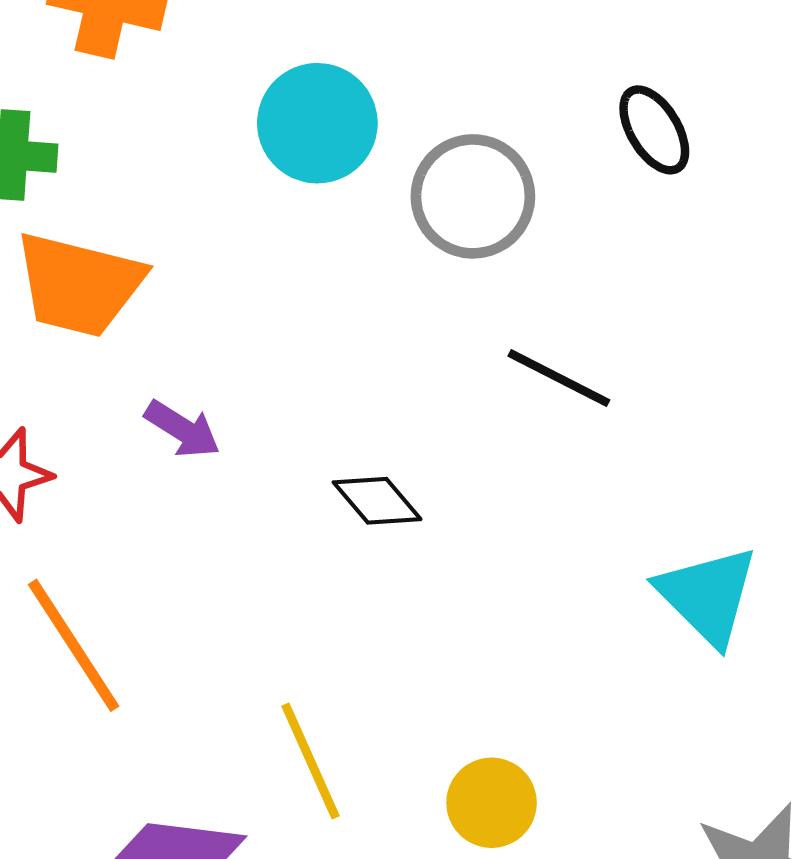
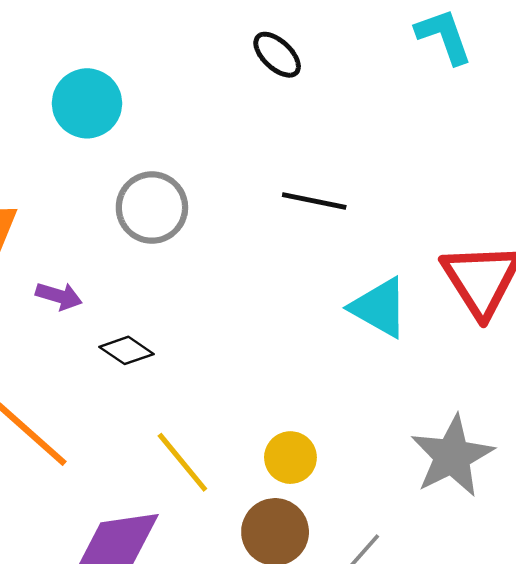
gray circle: (473, 196) -> (152, 208), moved
black line: (559, 378) -> (314, 201), moved
black diamond: (377, 501) -> (126, 350), moved

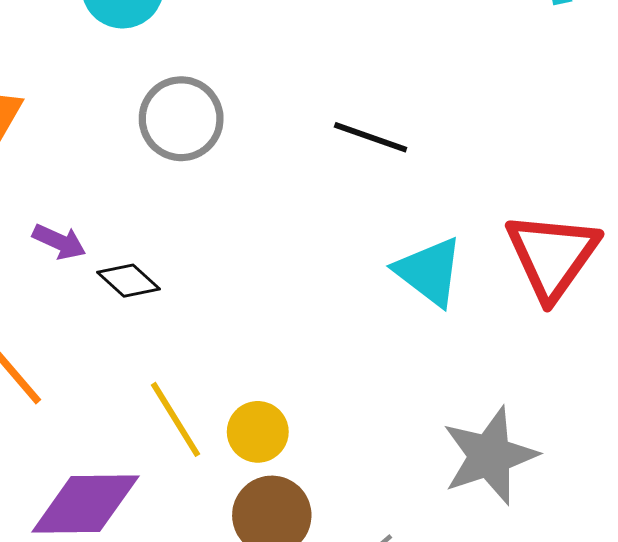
purple arrow: (59, 296) -> (59, 242), moved
yellow circle: (290, 458) -> (258, 432), moved

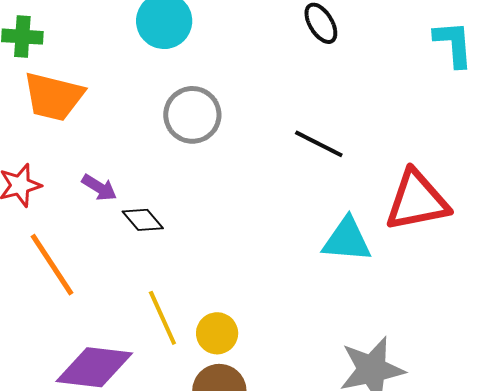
red triangle: (552, 256) -> (417, 201), moved, turned 36
cyan triangle: (429, 272) -> (347, 240), turned -40

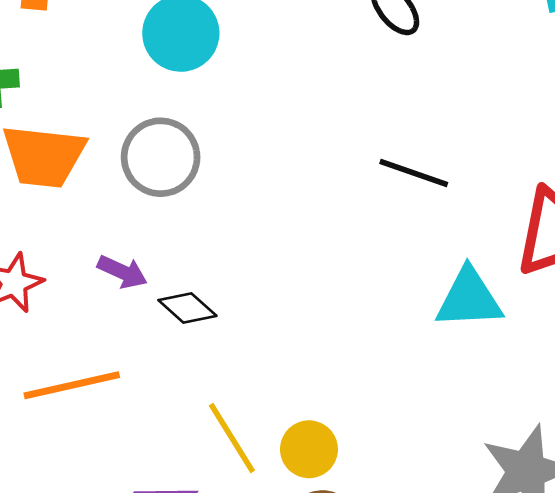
gray circle: (192, 115) -> (161, 157), moved
orange line: (52, 265) -> (72, 385), turned -62

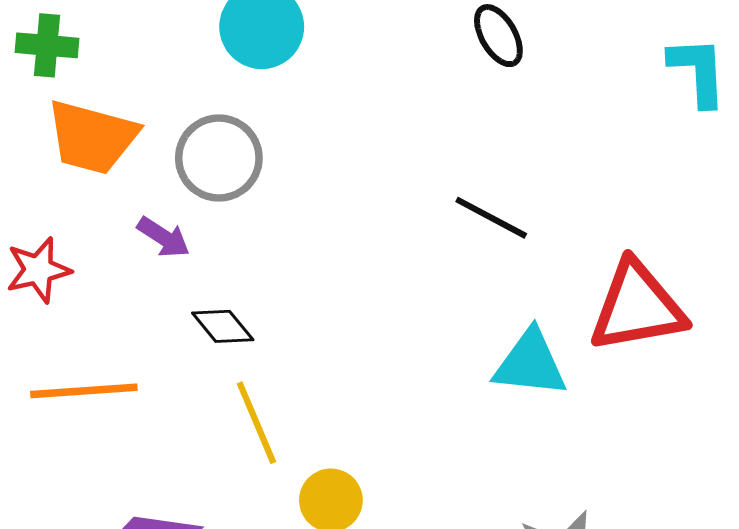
purple arrow: (122, 272) -> (163, 237), moved
yellow line: (232, 438) -> (256, 423), moved

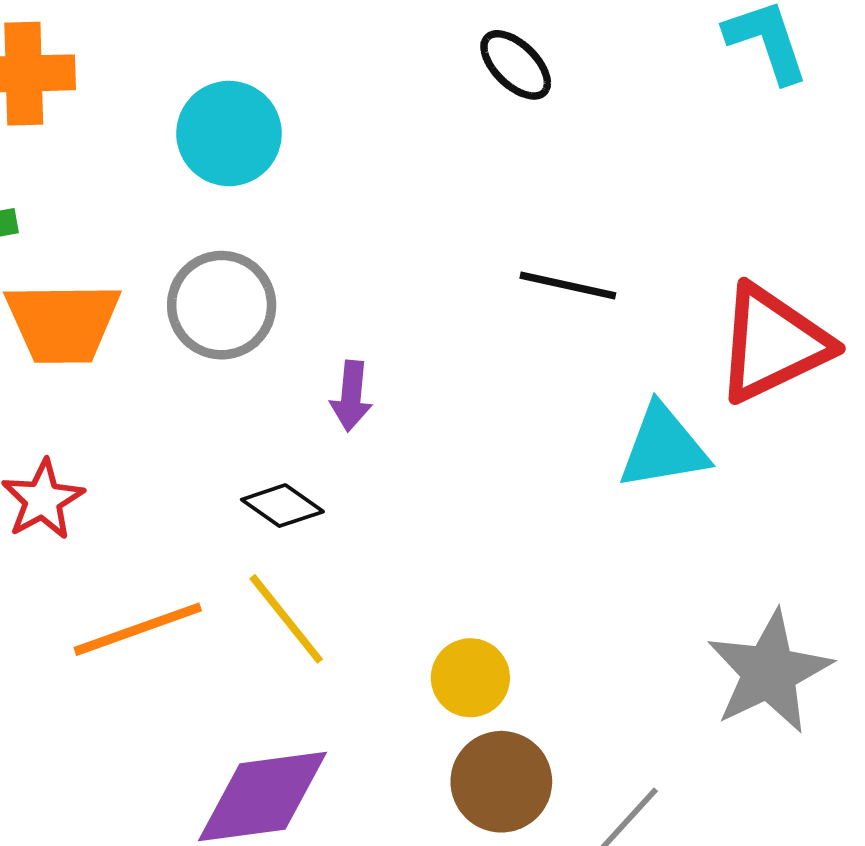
purple arrow: (163, 237) -> (351, 396), moved, turned 78
yellow line: (256, 423) -> (286, 619), moved

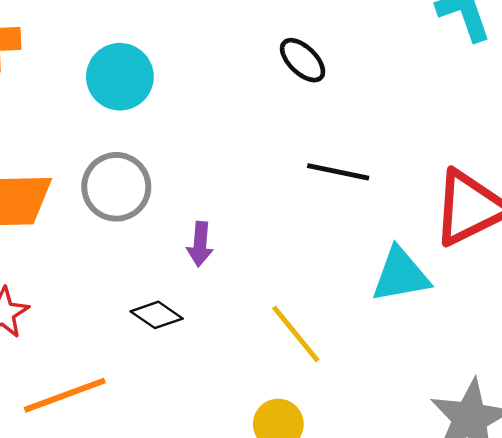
black ellipse: (516, 65) -> (303, 60), moved
yellow line: (286, 619) -> (296, 334), moved

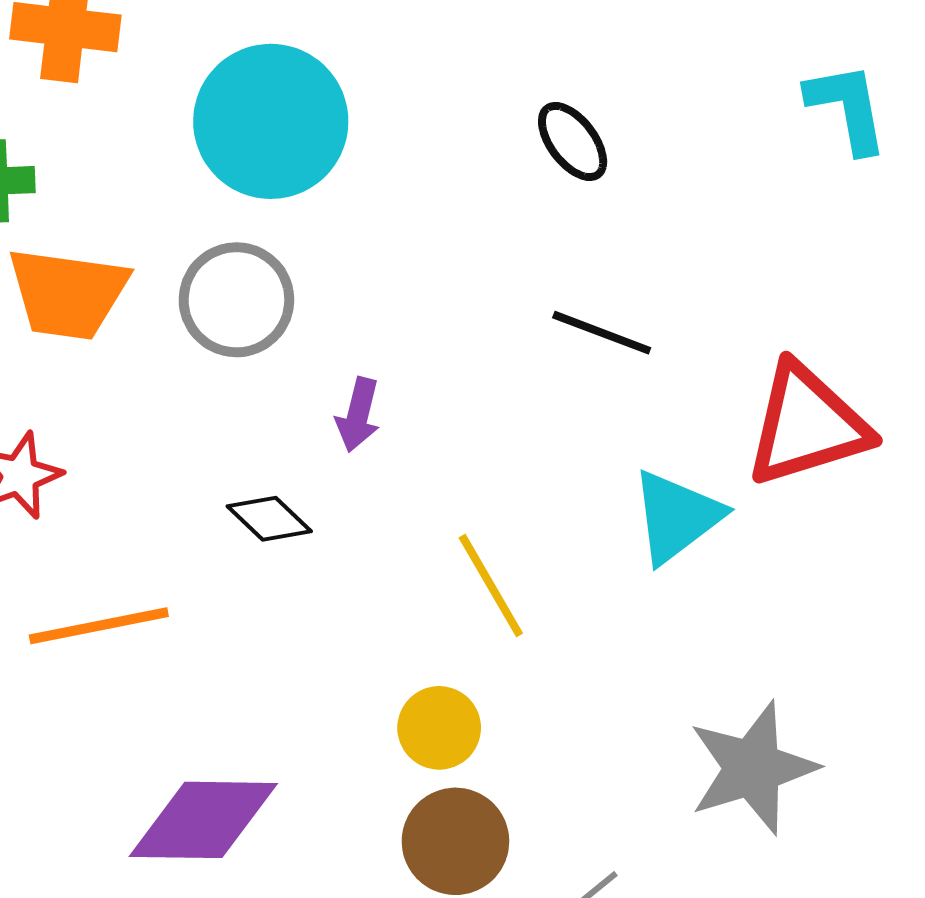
cyan circle: (120, 77) -> (271, 121), size x1.4
cyan triangle: (401, 275) -> (677, 517), turned -36

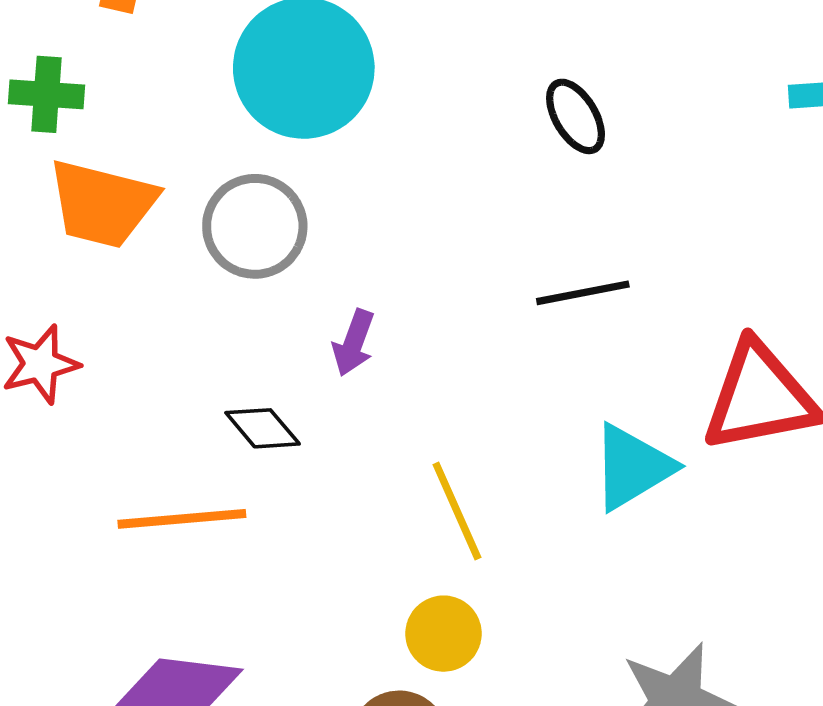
black line: (602, 333) -> (583, 293), turned -38
orange line: (99, 626) -> (182, 519), moved
yellow circle: (439, 728) -> (443, 634), moved

